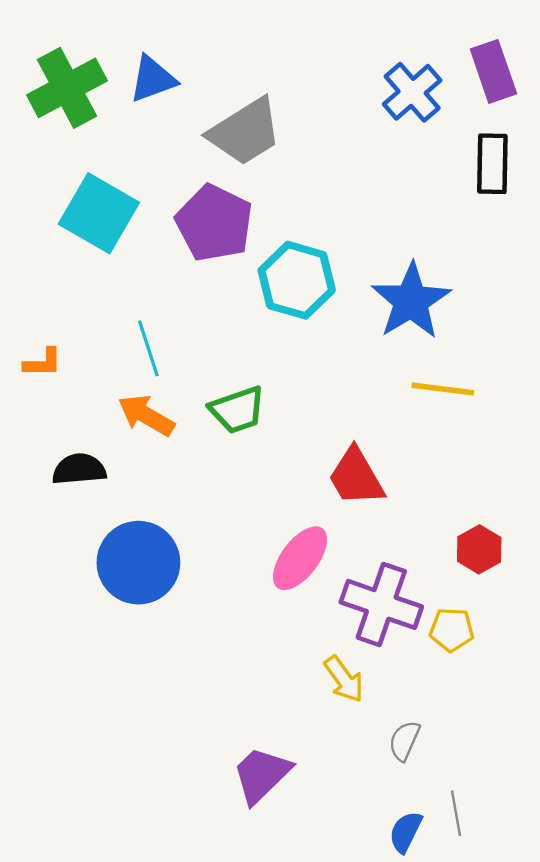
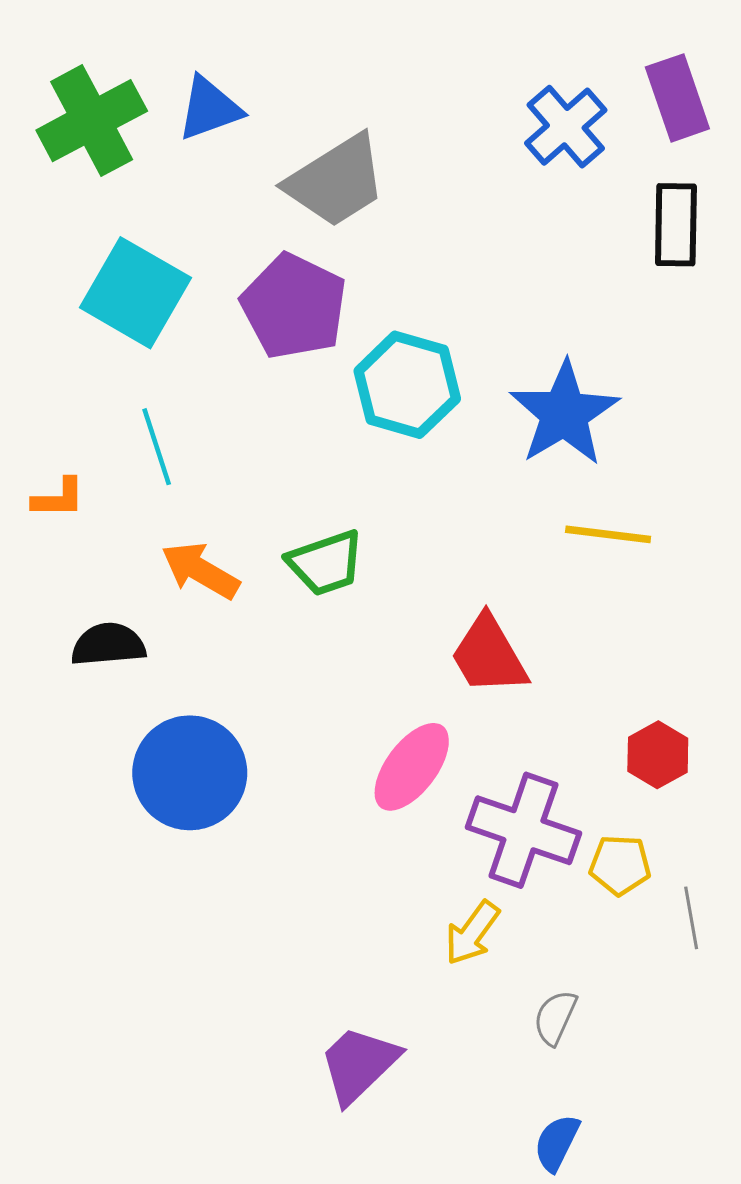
cyan line: (148, 348) -> (157, 447), moved
yellow arrow: (344, 679) -> (472, 933), turned 72
gray line: (456, 813) -> (691, 918), moved

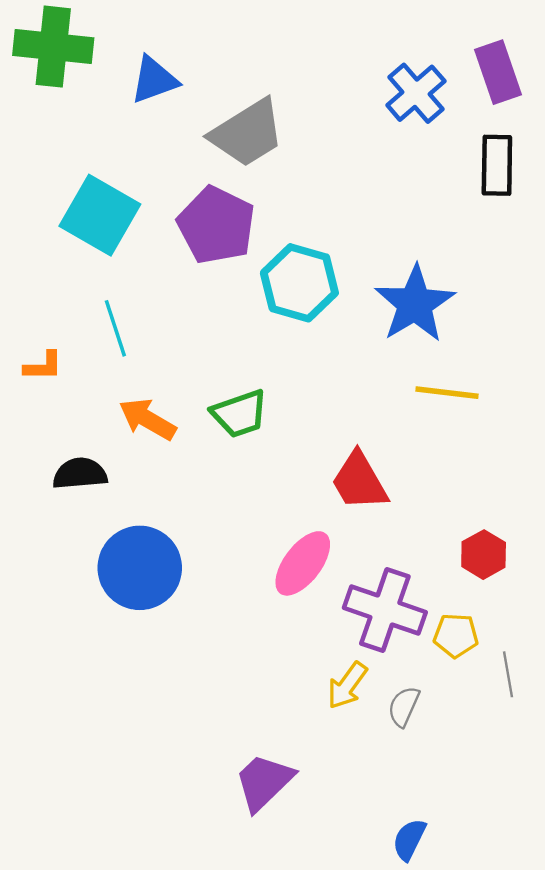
green cross: (92, 121) -> (53, 47), moved, turned 34
gray semicircle: (555, 1017) -> (404, 706), moved

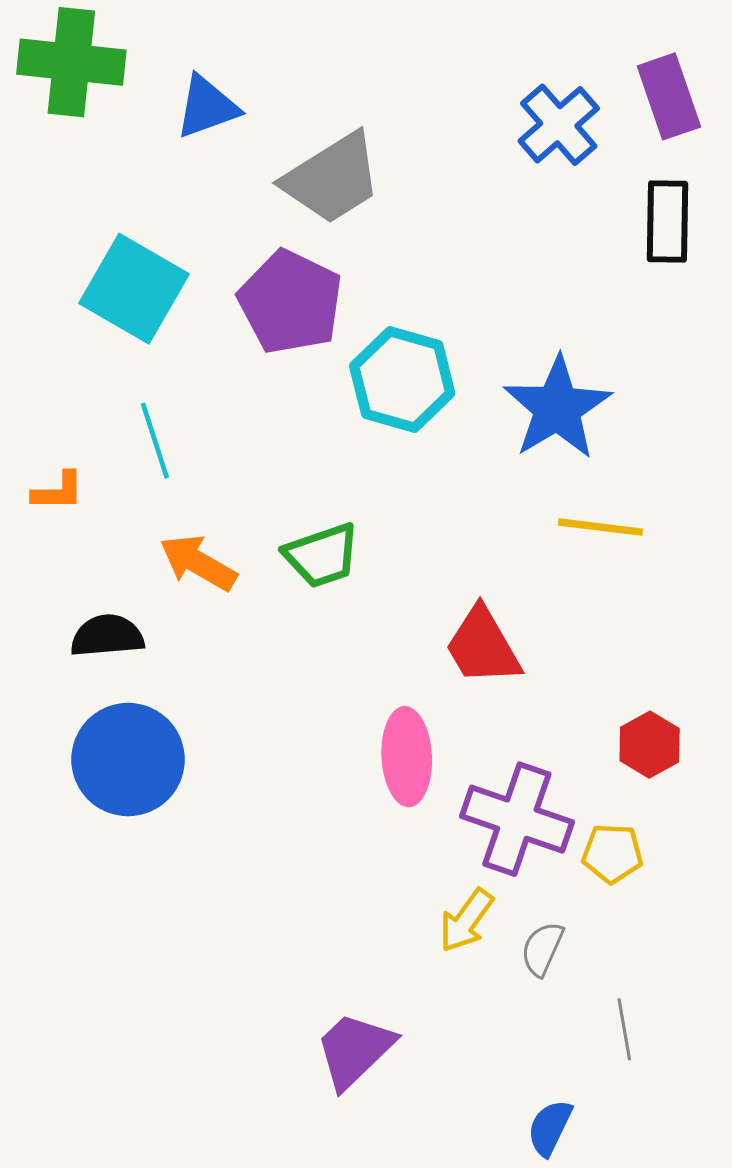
pink ellipse: (303, 563) -> (407, 757), turned -40
blue circle: (140, 568) -> (128, 760), moved
gray line: (508, 674) -> (624, 1029), moved

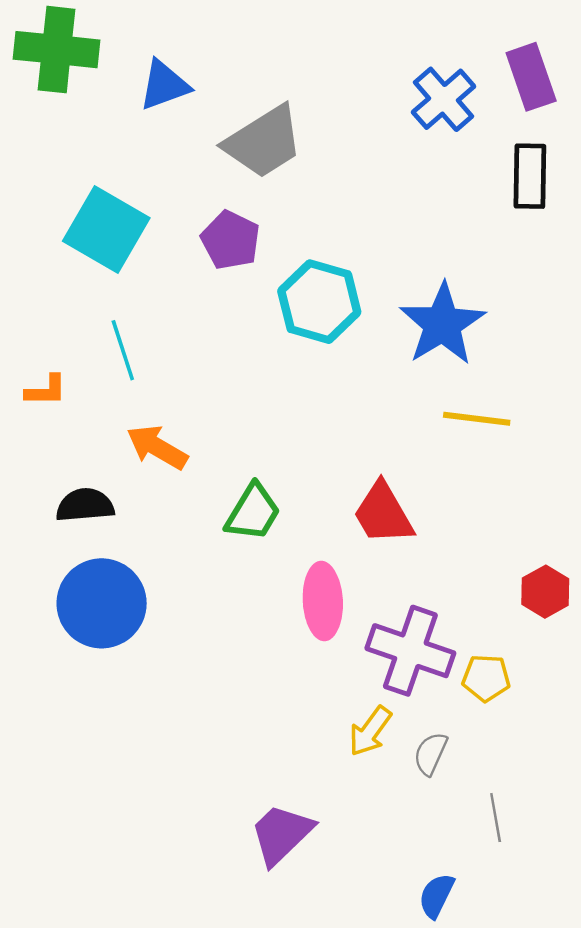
purple pentagon: (290, 302) -> (231, 240), size x0.7
green trapezoid: (322, 555) -> (253, 512), moved, turned -40
red hexagon: (650, 745) -> (545, 592), moved

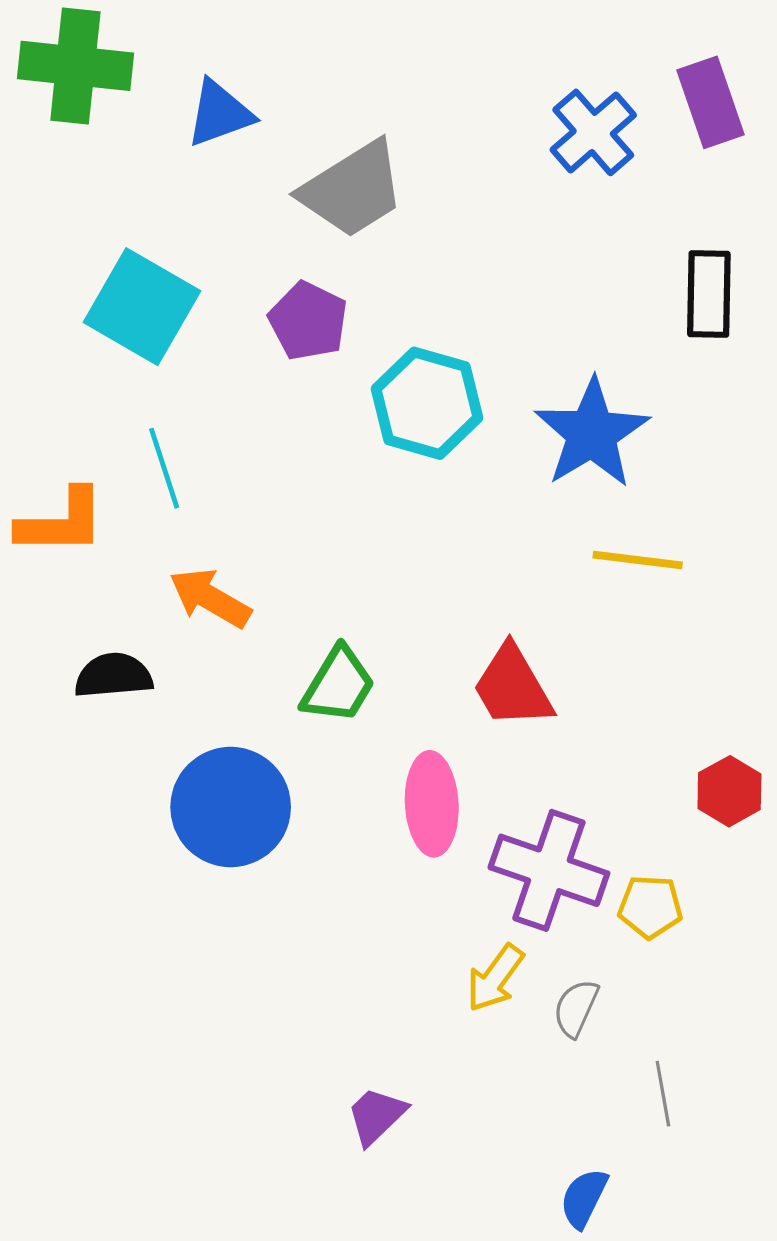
black rectangle: (530, 176) -> (709, 294), moved
orange L-shape: (46, 390) -> (61, 522), size x1.6
blue circle: (102, 603) -> (231, 807), moved
purple trapezoid: (281, 834) -> (376, 1116), size x0.7

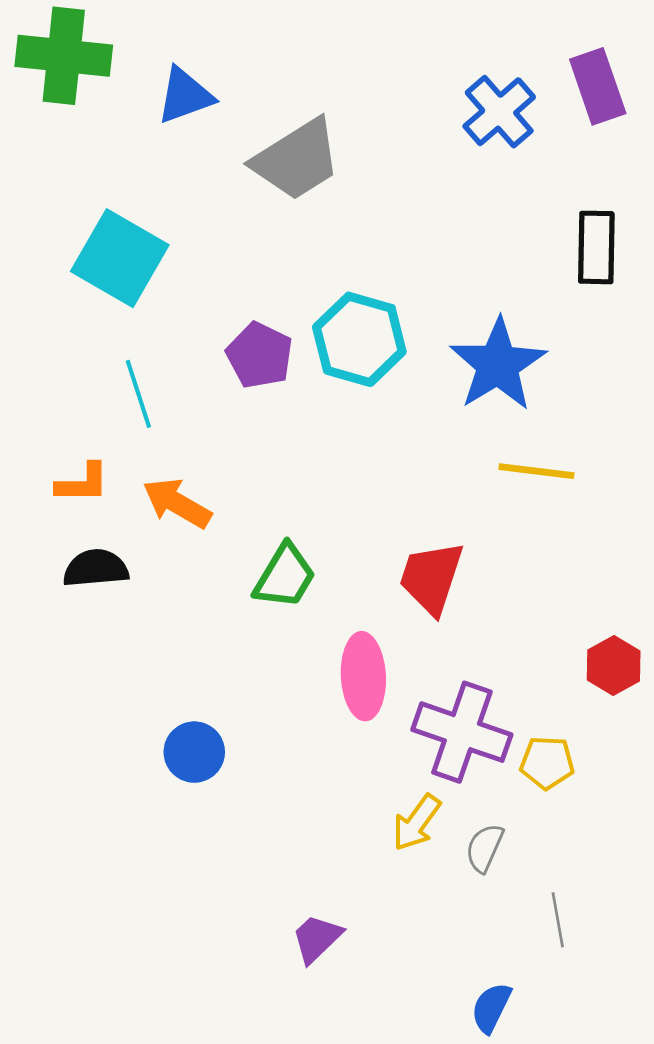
purple pentagon: (308, 321) -> (260, 355), moved
orange L-shape: (61, 522) -> (82, 483), moved, size x0.7
red trapezoid: (513, 687) -> (431, 578), turned 48
blue circle: (231, 807) -> (194, 752), moved, size x0.6

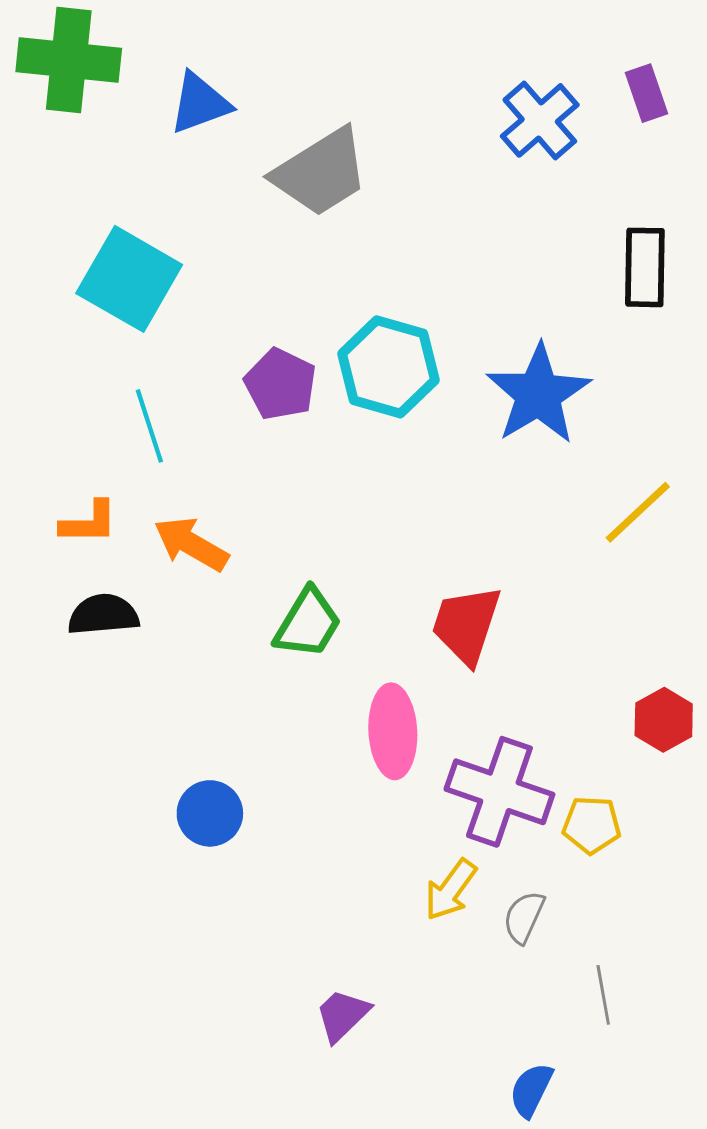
purple rectangle: (598, 86) -> (646, 93), size x0.7
yellow line: (536, 471) -> (638, 512), moved, turned -50

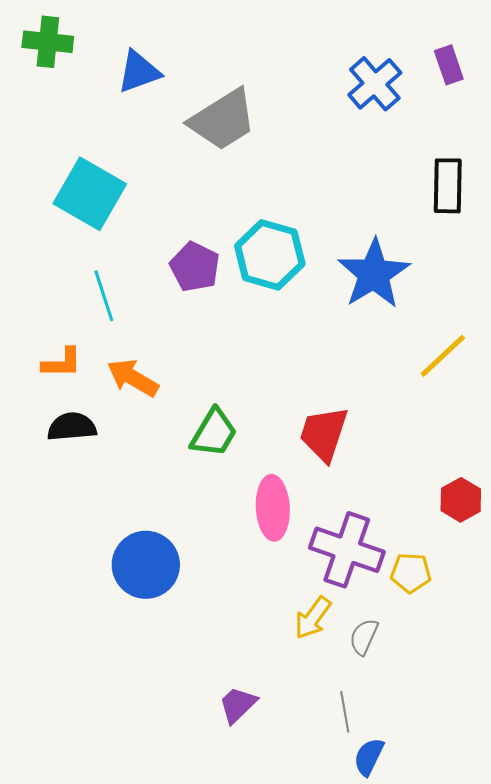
green cross: (69, 60) -> (48, 42), size x0.7
blue circle: (210, 813) -> (146, 565), size x1.5
gray line: (603, 995) -> (345, 712), moved

